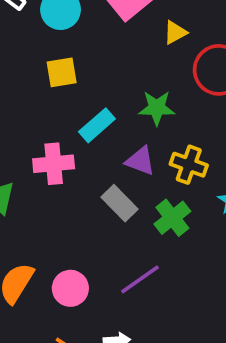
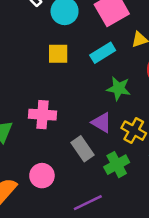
cyan rectangle: (97, 125) -> (103, 53), moved
pink circle: (70, 288) -> (42, 176), moved

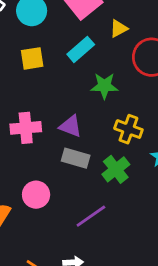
purple triangle: (101, 123) -> (71, 126), moved
gray rectangle: (83, 149) -> (76, 158), turned -30

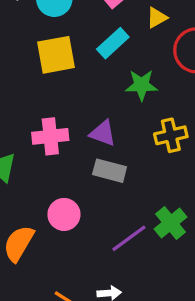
yellow square: (32, 58) -> (56, 55), size x1.4
yellow cross: (128, 129) -> (171, 135), turned -32
green cross: (116, 169) -> (171, 223), moved

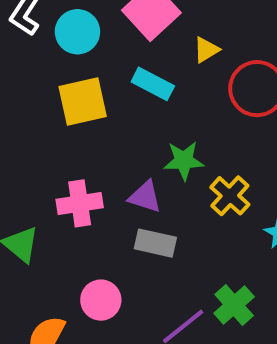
cyan rectangle: (113, 43) -> (153, 84), turned 72
green star: (141, 85) -> (184, 161), moved
yellow cross: (171, 135) -> (230, 196), turned -32

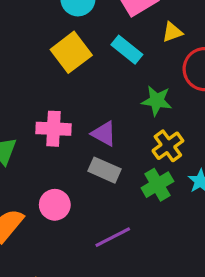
yellow square: (83, 101) -> (71, 52), turned -36
green star: (184, 161) -> (157, 101), moved
green cross: (234, 305) -> (157, 185), moved

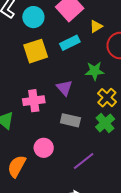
cyan rectangle: (127, 50) -> (70, 43), turned -54
yellow square: (71, 52) -> (36, 51), turned 30
purple triangle: (104, 134) -> (64, 88), moved, turned 30

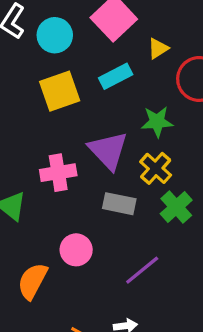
purple triangle: (64, 88) -> (108, 150), size x1.5
yellow cross: (107, 98) -> (156, 168), moved

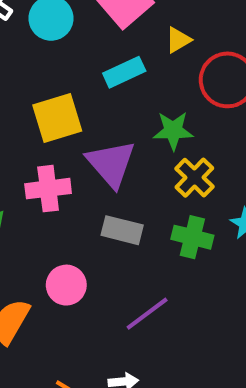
yellow square: (60, 91) -> (57, 118), moved
yellow cross: (156, 168) -> (194, 178), moved
green cross: (176, 207) -> (192, 237), turned -36

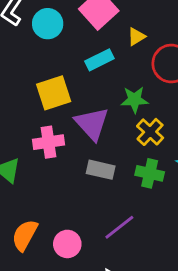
pink circle: (66, 285) -> (67, 244), moved

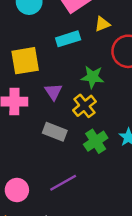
purple triangle: (92, 124) -> (53, 92), size x0.6
yellow cross: (150, 132) -> (84, 106), moved
green cross: (150, 173) -> (96, 141), turned 35

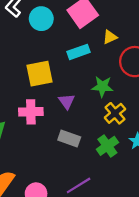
yellow cross: (84, 106) -> (115, 113), moved

